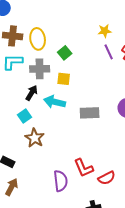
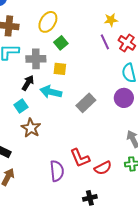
yellow star: (105, 31) -> (111, 20), moved
yellow ellipse: (38, 39) -> (48, 22), moved, turned 40
gray rectangle: (90, 113) -> (86, 103), turned -42

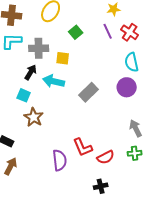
green square: (61, 43) -> (76, 32), moved
cyan square: (21, 106) -> (24, 95), turned -32
black cross: (90, 198) -> (101, 186), moved

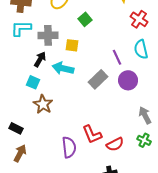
purple line: (108, 31) -> (117, 57), moved
purple circle: (127, 87) -> (128, 80), moved
green cross: (135, 153) -> (144, 140), turned 32

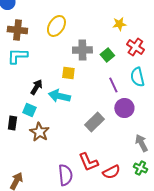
green square: (85, 19) -> (107, 55), moved
gray cross: (48, 35) -> (82, 50), moved
gray rectangle: (98, 79) -> (94, 122), moved
black rectangle: (16, 128) -> (12, 123), moved, turned 72

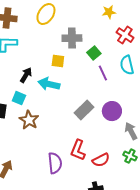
green square: (107, 55) -> (94, 53), moved
purple circle: (124, 108) -> (112, 111), moved
red L-shape: (88, 162) -> (78, 150), turned 45

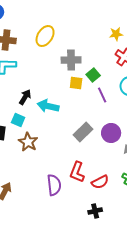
yellow star: (109, 12) -> (116, 34), moved
yellow square: (58, 61) -> (76, 83), moved

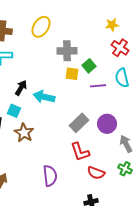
purple line: (102, 95) -> (98, 86), turned -70
red L-shape: (77, 172) -> (80, 152), moved, turned -40
red semicircle: (100, 182) -> (96, 173), turned 48

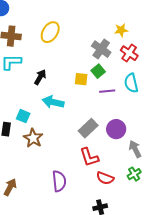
gray cross: (67, 51) -> (101, 49), moved, turned 36
black arrow: (21, 88) -> (40, 77), moved
green cross: (125, 169) -> (134, 174), turned 32

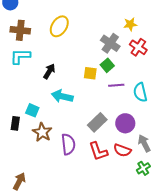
cyan semicircle: (131, 83) -> (140, 92), moved
red semicircle: (105, 178) -> (122, 150), moved
purple semicircle: (59, 181) -> (68, 144), moved

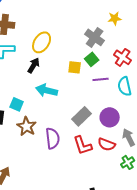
yellow ellipse: (59, 26) -> (42, 42), moved
red cross: (138, 47) -> (123, 57), moved

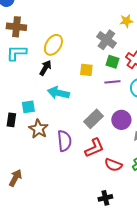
green square: (92, 59) -> (112, 62), moved, turned -32
cyan square: (17, 104) -> (28, 107), turned -32
red semicircle: (107, 144) -> (113, 165), moved
red L-shape: (83, 145) -> (94, 148), turned -95

